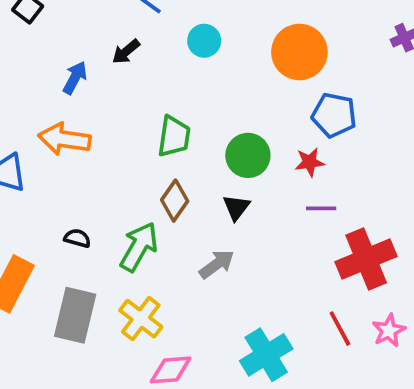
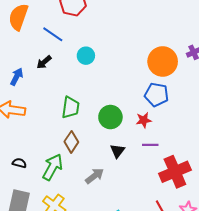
orange circle: (299, 52) -> (163, 61), moved
black triangle: (236, 207) -> (117, 151), moved

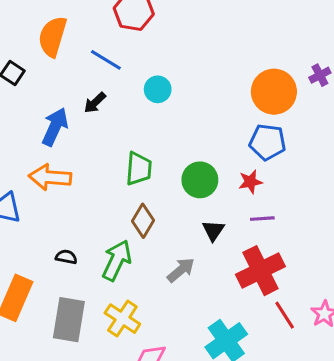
blue arrow: (17, 77) -> (55, 127), size x1.4
red cross: (175, 172) -> (260, 271), moved

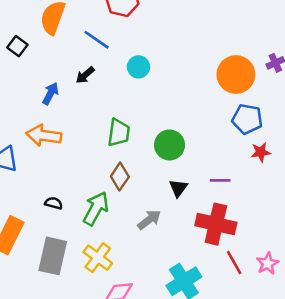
blue arrow: (55, 127) -> (50, 93), size x0.7
blue pentagon: (267, 142) -> (247, 119), moved
red star: (250, 182) -> (261, 152), moved
red cross: (260, 271) -> (216, 224), turned 36

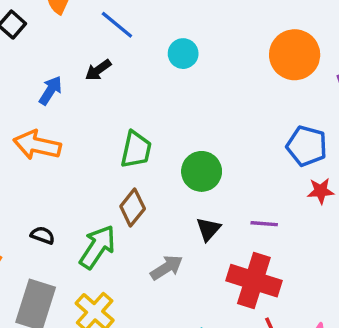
cyan circle: (138, 67) -> (183, 54), moved
orange circle: (236, 74) -> (295, 55), moved

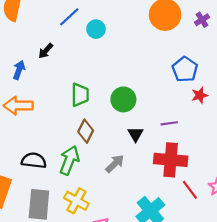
blue line: (117, 25) -> (69, 17), moved, turned -70
blue pentagon: (307, 146) -> (185, 69), turned 30
black semicircle: (43, 235) -> (34, 161), size x1.6

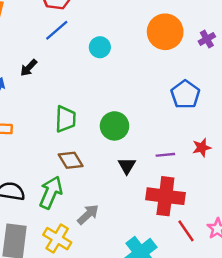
cyan circle: (96, 29) -> (100, 47), moved
red star: (200, 95) -> (202, 148), moved
brown diamond: (86, 131) -> (71, 160), turned -60
gray arrow: (115, 164) -> (88, 214), moved

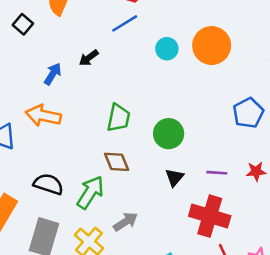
orange circle: (165, 32) -> (212, 46), moved

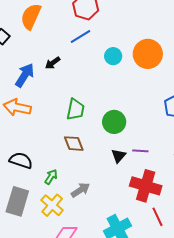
blue arrow: (53, 74) -> (25, 75), size x1.4
purple line: (217, 173) -> (140, 151), moved
green arrow: (90, 192) -> (51, 177), moved, size x0.6

